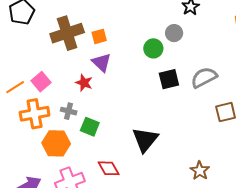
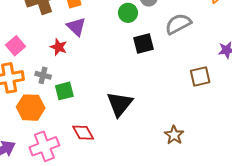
gray semicircle: (204, 77) -> (178, 24), moved
green square: (90, 127) -> (64, 91), turned -36

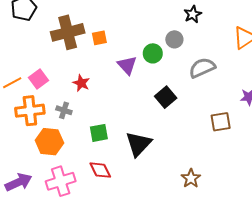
purple triangle: (76, 27) -> (127, 65), moved
black square: (144, 44) -> (166, 97), moved, turned -30
green square: (64, 91) -> (99, 133), moved

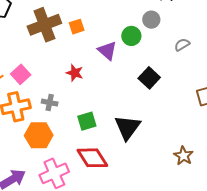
gray semicircle: (202, 68) -> (182, 45), size x0.6
red star: (81, 83) -> (75, 73), moved
red diamond: (100, 170) -> (92, 158), size x1.4

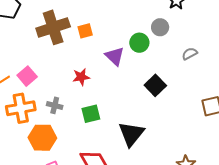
red star: (75, 73) -> (81, 77), turned -30
green square: (87, 121) -> (91, 114), moved

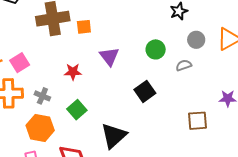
gray circle: (160, 27) -> (196, 40), moved
green circle: (139, 43) -> (156, 49), moved
green square: (91, 114) -> (77, 110), turned -36
orange hexagon: (42, 138) -> (40, 128), moved

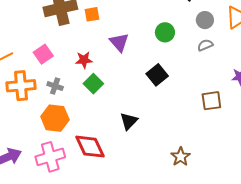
pink square: (20, 63) -> (43, 54), moved
gray semicircle: (184, 65) -> (205, 45), moved
green square: (77, 110) -> (93, 84), moved
black triangle: (114, 136) -> (129, 121), size x0.7

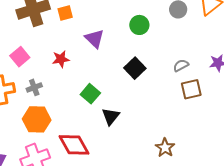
gray semicircle: (205, 45) -> (181, 65), moved
green square: (93, 84) -> (90, 94), moved
gray cross: (55, 86) -> (34, 87), turned -35

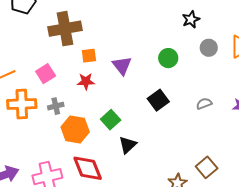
orange square: (65, 13) -> (89, 56), moved
brown square: (191, 89) -> (207, 167), moved, turned -35
orange hexagon: (37, 119) -> (75, 130), moved

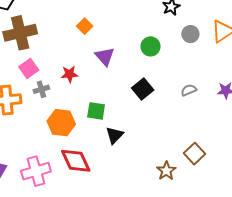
brown cross: (65, 29) -> (20, 33), moved
orange square: (89, 56) -> (85, 26), moved, turned -35
gray cross: (56, 106) -> (41, 89), moved
green square: (111, 120) -> (96, 111), turned -36

